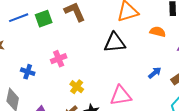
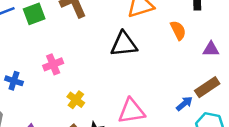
orange semicircle: (158, 32) -> (178, 30), turned 49
blue arrow: (155, 73) -> (184, 104), moved

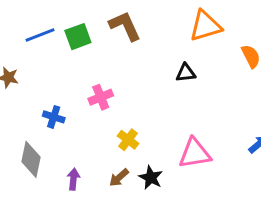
black triangle: (124, 44) -> (186, 73), size x0.6

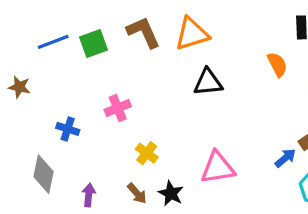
orange triangle: (205, 26) -> (192, 34), moved
black triangle: (186, 73) -> (208, 82), size x1.4
brown arrow: (119, 178) -> (137, 193), turned -90

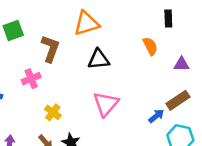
brown L-shape: (143, 32) -> (50, 49), moved, turned 44
pink triangle: (218, 168) -> (106, 104), moved, turned -40

